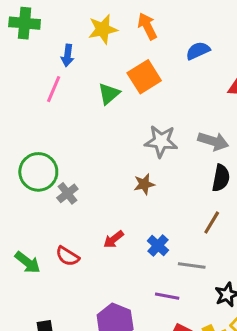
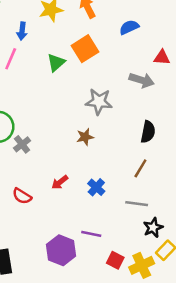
gray arrow: (213, 141) -> (142, 80), moved
gray line: (192, 265) -> (137, 204), moved
purple line: (167, 296) -> (91, 234), moved

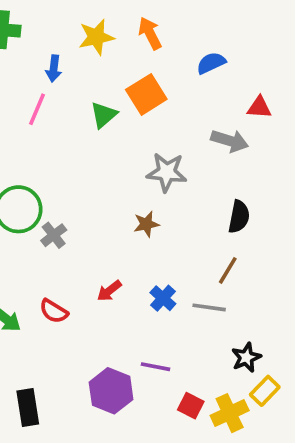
gray line: (137, 204) -> (209, 307), moved

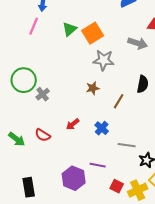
orange square: (146, 94) -> (93, 33), moved
brown line: (228, 270) -> (119, 101), moved
gray line: (209, 307) -> (127, 145), moved

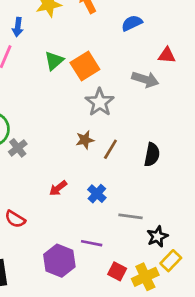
gray star: (104, 60) -> (100, 102), turned 30
black semicircle: (143, 84) -> (152, 155), moved
brown line: (119, 101) -> (110, 149), moved
red semicircle: (43, 135) -> (15, 219), moved

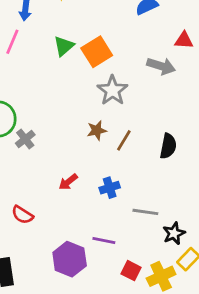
blue cross: (97, 194) -> (110, 188), turned 30

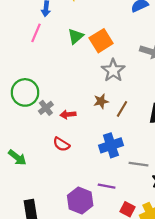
red arrow: (68, 182) -> (68, 114), moved, turned 32
blue cross: (110, 188) -> (111, 145), size x1.5
red semicircle: (22, 215) -> (61, 144), moved

